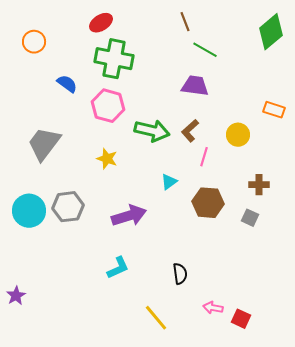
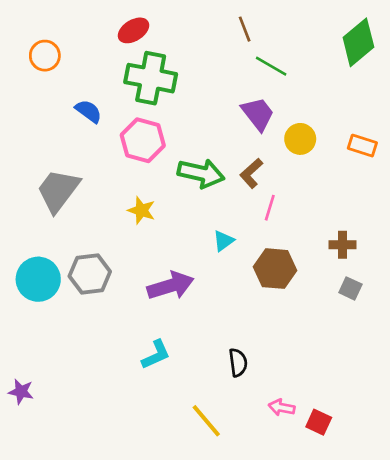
purple trapezoid: (195, 86) -> (258, 114), turned 44
yellow circle: (238, 135) -> (300, 139), moved
gray square: (250, 218) -> (350, 288), moved
purple star: (16, 296) -> (21, 392), turned -30

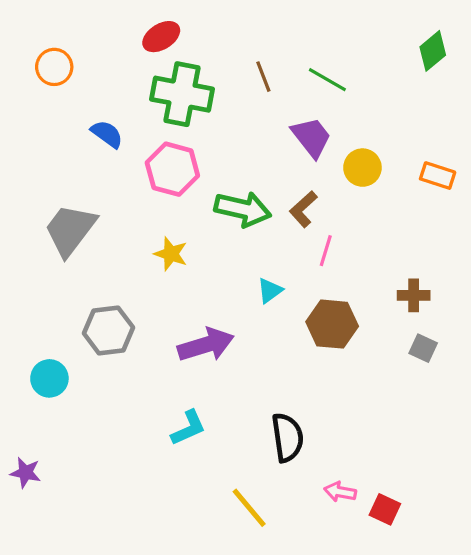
brown line: (245, 29) -> (263, 77), moved
green diamond: (358, 42) -> (433, 51), size x0.7
cyan circle: (38, 279) -> (49, 378), moved, size x0.7
black semicircle: (238, 363) -> (287, 437), size x1.4

